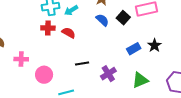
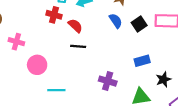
black star: (154, 45) -> (164, 79), moved
black line: (82, 63) -> (78, 46), moved
purple cross: (108, 74) -> (108, 81), turned 35

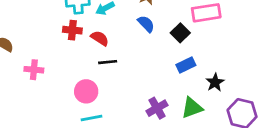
black square: (139, 24) -> (180, 33), moved
pink circle: (37, 65) -> (86, 91), moved
purple cross: (108, 81) -> (157, 108), moved, turned -36

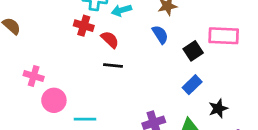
blue rectangle: (186, 65) -> (192, 85), turned -30
pink cross: (34, 70) -> (34, 76), moved
pink circle: (86, 91) -> (54, 100), moved

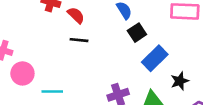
black square: (193, 51) -> (137, 33), moved
blue rectangle: (192, 85) -> (155, 58), size x1.4

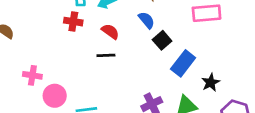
red semicircle: (76, 15) -> (110, 31), moved

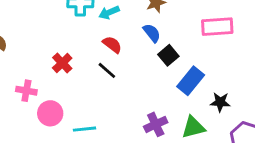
red cross: (73, 22) -> (62, 63), moved, turned 36
black line: (106, 55) -> (107, 70), turned 42
black star: (211, 82) -> (220, 102), turned 30

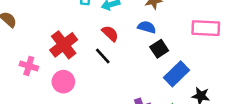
blue semicircle: (152, 33) -> (147, 27), turned -42
red cross: (62, 63) -> (64, 45), size x1.5
pink circle: (50, 113) -> (63, 82), moved

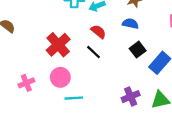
black square: (159, 49) -> (138, 50), moved
pink cross: (29, 66) -> (26, 83), moved, turned -35

